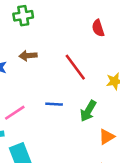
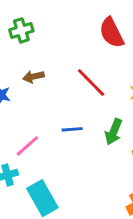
red semicircle: (98, 28) -> (112, 33), size x1.5

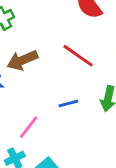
brown arrow: (34, 77) -> (22, 60), size x1.5

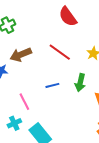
pink line: (29, 127) -> (24, 102), turned -66

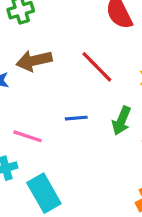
pink line: (24, 102) -> (27, 136), turned -54

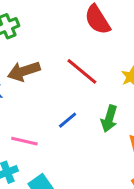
blue line: (76, 118) -> (68, 120), turned -30

